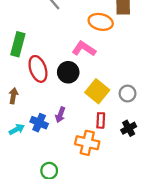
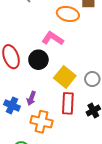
red rectangle: (101, 120) -> (68, 103), size x1.5
orange cross: (87, 143) -> (41, 122), moved

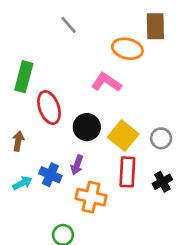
black circle: (38, 60) -> (87, 127), moved

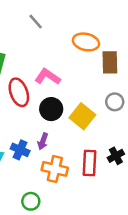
brown rectangle: (155, 26) -> (110, 62), moved
pink L-shape: (106, 82) -> (48, 77), moved
gray circle: (161, 138) -> (115, 102), moved
red rectangle: (127, 172) -> (90, 163), moved

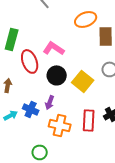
orange ellipse: (86, 42) -> (86, 19), turned -35

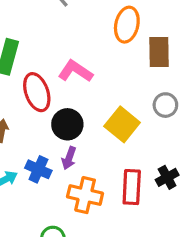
orange ellipse: (86, 19) -> (127, 25), turned -55
black circle: (57, 75) -> (67, 124), moved

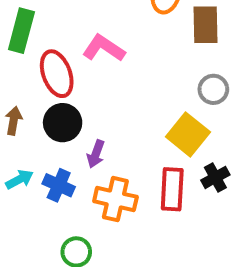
black circle: (67, 124) -> (63, 123), moved
yellow square: (122, 124) -> (188, 134), moved
blue cross: (38, 169) -> (59, 185), moved

